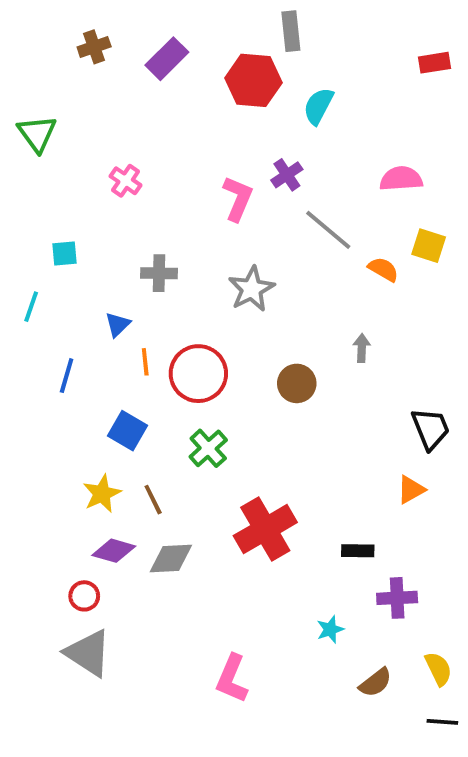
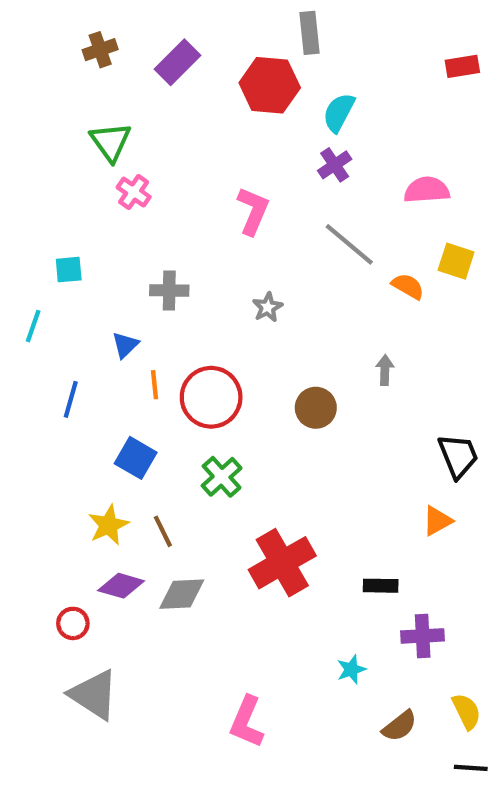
green triangle: (37, 134) -> (111, 142), moved
purple cross: (287, 175) -> (335, 165), moved
gray star: (251, 289) -> (268, 307), size x0.6
red circle: (84, 596) -> (73, 623), moved

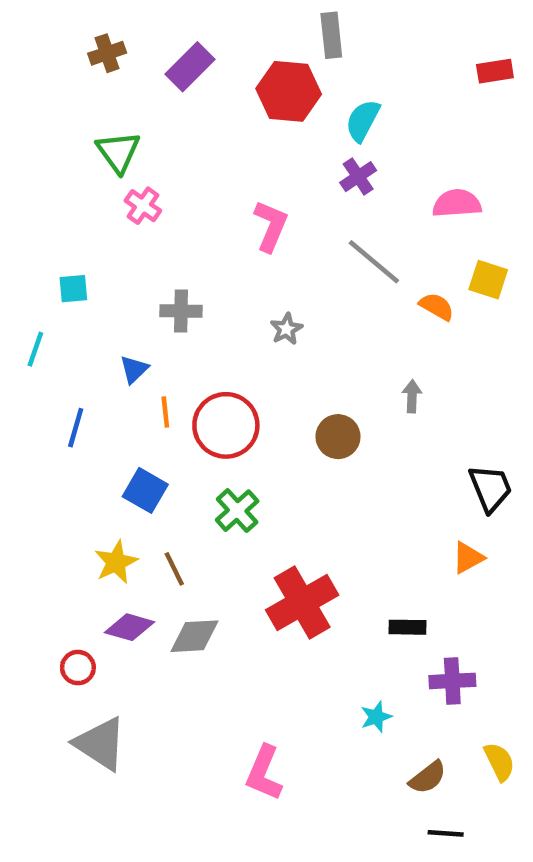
black line: (471, 768) -> (446, 833), moved

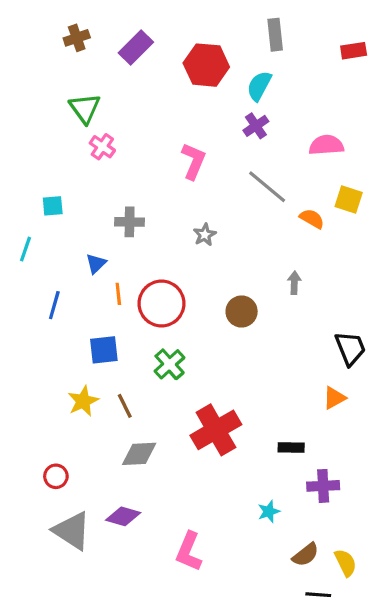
gray rectangle: (331, 35) -> (275, 35), moved
blue square: (145, 490) -> (104, 350), turned -36
purple diamond: (129, 627) -> (123, 516), moved
yellow semicircle: (499, 762) -> (346, 563), moved

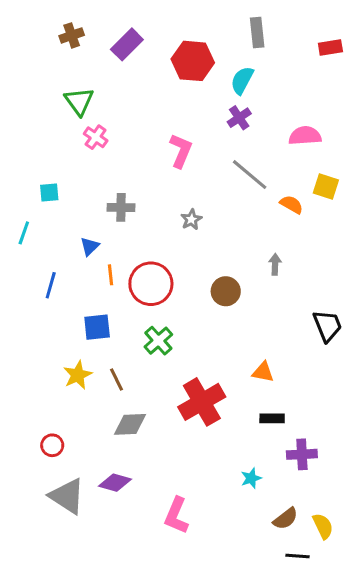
orange triangle: (334, 398) -> (263, 372), moved, turned 40

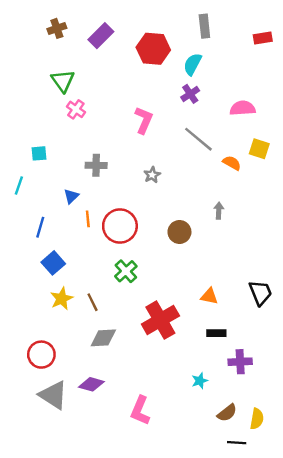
black trapezoid: (327, 326) -> (260, 293), moved
blue square: (97, 327) -> (53, 263), moved, turned -35
red circle: (52, 445) -> (41, 355), size x1.5
yellow semicircle: (323, 526) -> (257, 419), turned 36

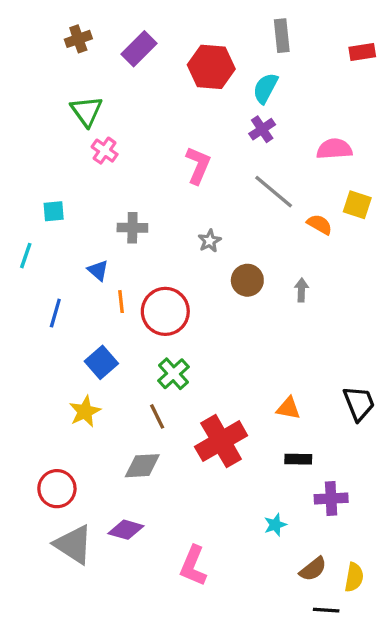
blue triangle: (71, 196) -> (98, 270), turned -35
brown circle: (179, 232) -> (247, 280), moved
blue square: (53, 263) -> (101, 362), moved
brown line: (93, 302) -> (157, 416), moved

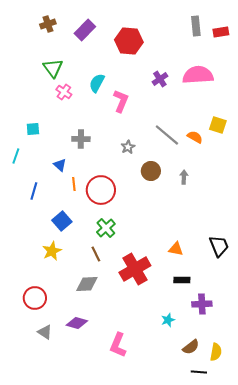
gray rectangle: (282, 36) -> (196, 26), moved
cyan semicircle: (265, 88) -> (97, 83), moved
pink semicircle: (334, 149) -> (198, 75), moved, size x1.4
gray line: (274, 192) -> (167, 135), moved
gray triangle: (73, 544) -> (45, 332), size x0.6

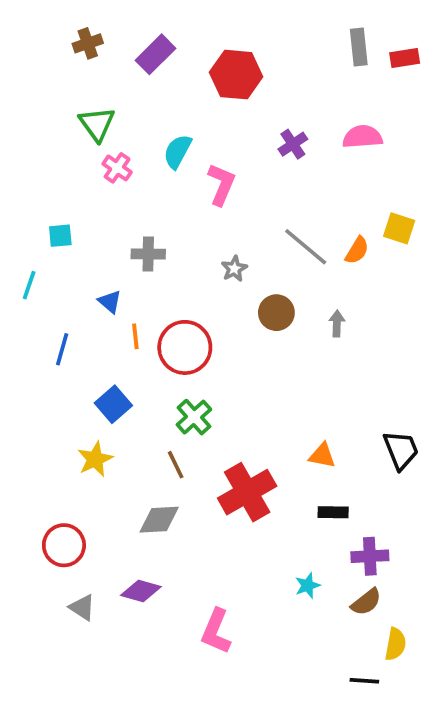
pink semicircle: (198, 75) -> (362, 137), size x0.7
orange semicircle: (195, 137) -> (357, 250), turned 91
brown semicircle: (191, 347) -> (366, 602), moved

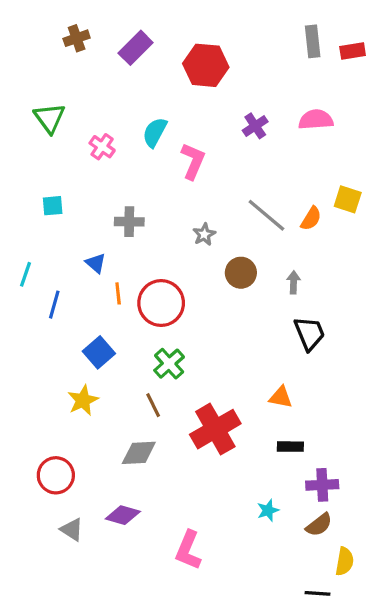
green triangle: (97, 124) -> (49, 118), moved
cyan line: (29, 285) -> (26, 274), moved
black trapezoid: (401, 450) -> (309, 333), moved

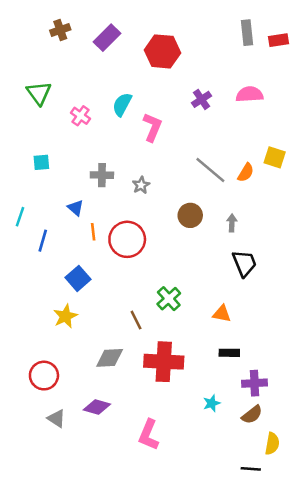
gray star: (204, 234) -> (141, 185), moved
green cross: (169, 364) -> (169, 299), moved
brown line: (153, 405) -> (136, 320), moved
red cross: (215, 429) -> (164, 362), moved, turned 33

